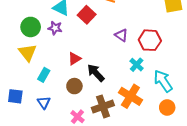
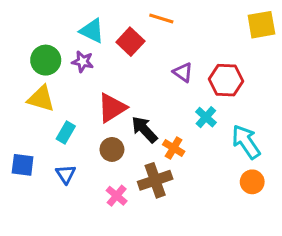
yellow triangle: (28, 52) -> (41, 99), turned -36
red triangle: (74, 59) -> (112, 108), size x1.5
orange cross: (130, 96) -> (174, 148), moved, size x0.6

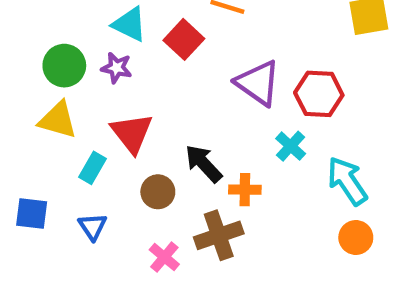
purple triangle: (183, 72) -> (258, 83), size x1.6
red triangle: (112, 108) -> (132, 133), moved, turned -36
orange cross: (174, 148) -> (245, 190), turned -30

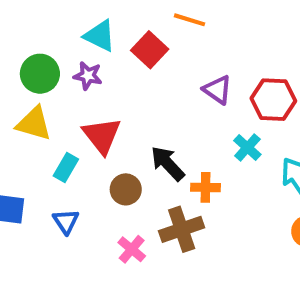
purple triangle: (258, 83) -> (217, 90), size x0.7

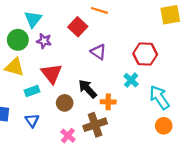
cyan triangle: (100, 36) -> (33, 19), moved, turned 42
purple triangle: (217, 90) -> (98, 52), moved
cyan rectangle: (66, 167) -> (32, 91), turned 40

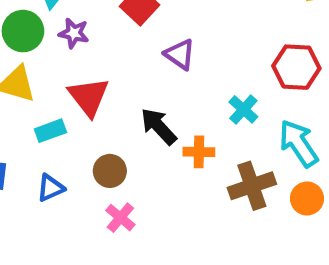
red hexagon: (145, 54) -> (296, 67), moved
brown circle: (65, 103) -> (110, 171), moved
blue triangle: (32, 120) -> (50, 188), turned 40
brown cross: (95, 125) -> (252, 186), moved

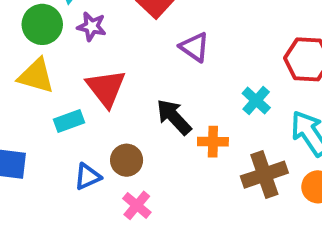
blue triangle: (50, 188) -> (87, 177), moved

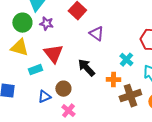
orange cross: (213, 142) -> (113, 80), moved

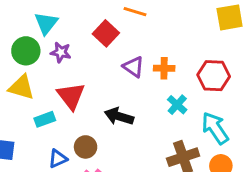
black arrow: (86, 68) -> (119, 116), turned -30
orange cross: (113, 80) -> (164, 68), moved

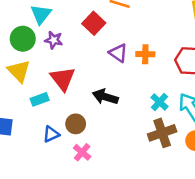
yellow triangle: (21, 87) -> (19, 71), turned 30
cyan cross: (177, 105) -> (160, 102), moved

